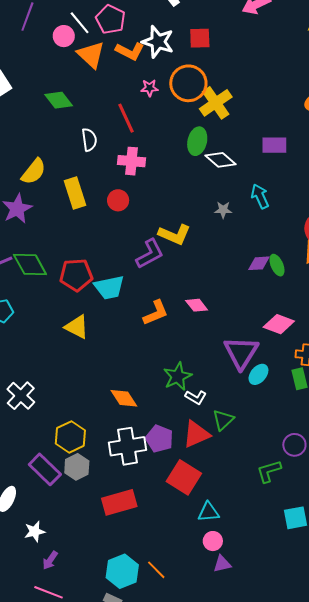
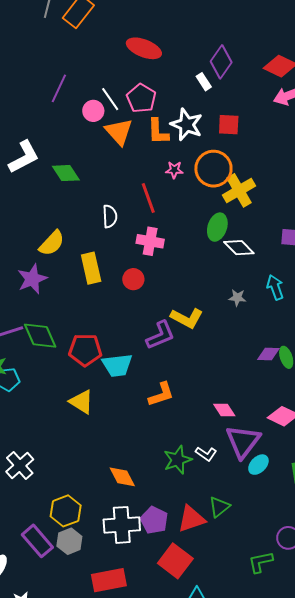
orange L-shape: (130, 51) -> (158, 132), turned 56
green diamond: (59, 100) -> (66, 173), moved
pink diamond: (197, 305) -> (224, 410), moved
white L-shape: (196, 397) -> (206, 454), moved

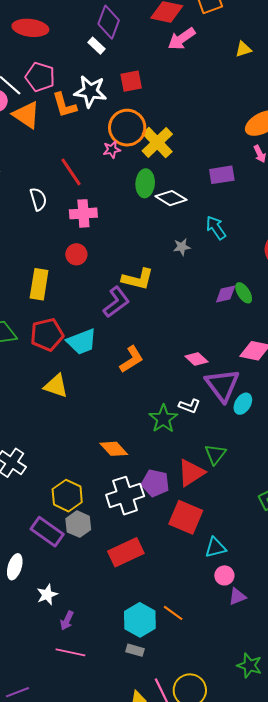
pink star: (174, 170) -> (112, 150), moved
yellow rectangle: (91, 268) -> (39, 284), moved, turned 36

